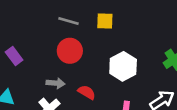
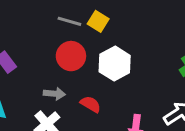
yellow square: (105, 21) -> (98, 21), moved, turned 30
white hexagon: (123, 66) -> (115, 64), moved

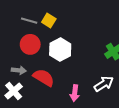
red semicircle: (91, 104) -> (44, 78), size x1.5

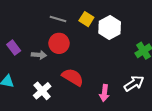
yellow square: (49, 21) -> (86, 19), moved
white hexagon: (60, 50) -> (110, 28), moved
gray arrow: (19, 70) -> (39, 55), moved

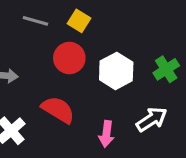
white hexagon: (110, 28) -> (116, 71), moved
red circle: (59, 43) -> (69, 58), moved

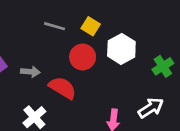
white hexagon: (116, 71) -> (121, 49), moved
red semicircle: (58, 110) -> (62, 88), moved

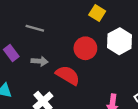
gray line: (54, 26) -> (35, 28), moved
yellow square: (91, 26) -> (97, 13), moved

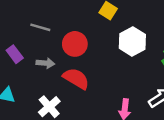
red circle: (85, 48) -> (75, 44), moved

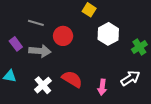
gray arrow: (45, 63) -> (40, 51), size x1.5
red semicircle: (76, 79) -> (72, 79), moved

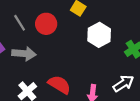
gray line: (36, 23) -> (20, 23), turned 42
red circle: (63, 36) -> (46, 24), moved

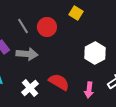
white hexagon: (99, 35) -> (95, 53), moved

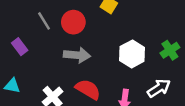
gray arrow: (27, 54) -> (77, 55), moved

